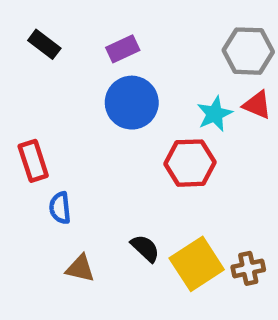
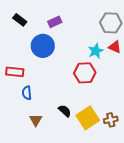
blue circle: (132, 103) -> (43, 46), moved
red rectangle: (33, 161) -> (15, 72), turned -66
brown triangle: (80, 268) -> (36, 120), turned 48

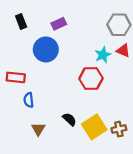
black rectangle: (20, 20) -> (21, 22), turned 32

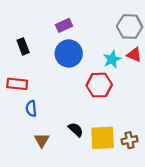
black rectangle: (21, 22) -> (23, 46), moved
blue circle: (46, 49) -> (69, 53), moved
yellow square: (94, 127) -> (103, 138), turned 30

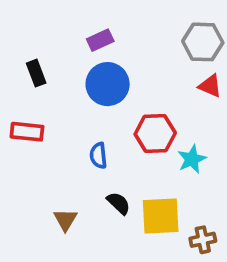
cyan star: (112, 59) -> (192, 159), moved
blue semicircle: (31, 109) -> (98, 156), moved
brown cross: (130, 140) -> (203, 240), moved

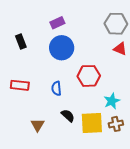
red rectangle: (27, 132) -> (20, 85), moved
cyan star: (192, 159) -> (112, 101), moved
brown cross: (203, 240) -> (116, 124), moved

